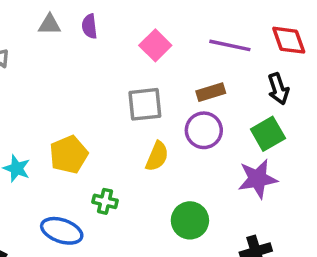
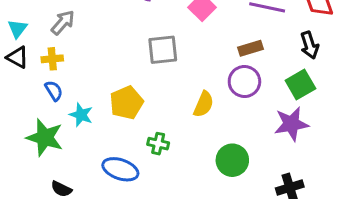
gray square: (145, 104) -> (163, 50), moved

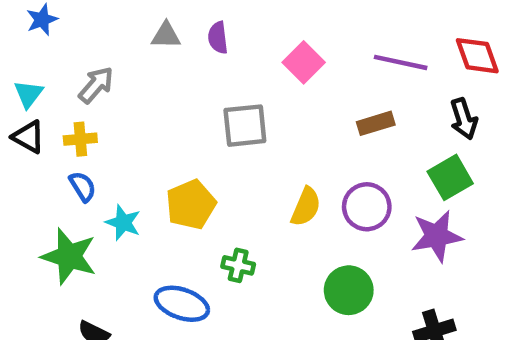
purple circle: (244, 82) -> (367, 207), moved

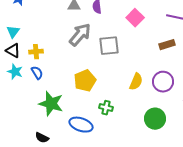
gray arrow: (96, 85) -> (80, 35), moved, size x1.4
cyan star: (123, 223) -> (15, 72), moved
green star: (69, 256) -> (51, 104), moved

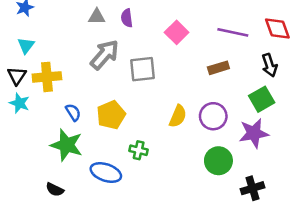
cyan triangle: (13, 32) -> (26, 45), moved
black triangle: (13, 51) -> (17, 76), turned 35
yellow cross: (36, 52) -> (47, 77), size x1.5
blue semicircle: (37, 73) -> (73, 112), moved
green circle: (155, 119) -> (218, 161), moved

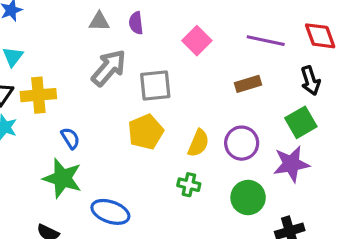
yellow pentagon: (111, 115) -> (146, 132), moved
green cross: (139, 150) -> (189, 185), moved

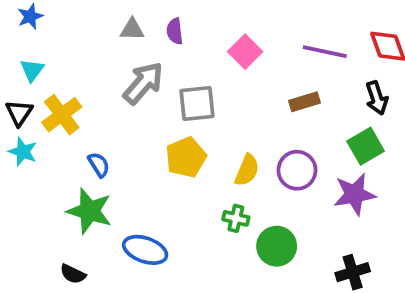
yellow cross: (38, 95) -> (62, 115), turned -32
green circle: (248, 197) -> (277, 246), moved

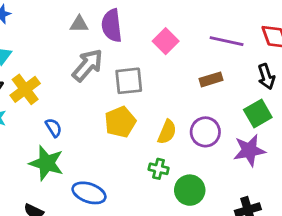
purple semicircle: (175, 31) -> (112, 26), size x1.6

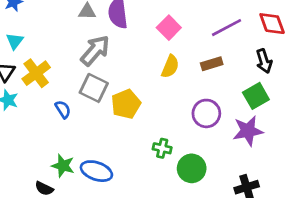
purple line: (227, 41) -> (226, 28), turned -40
gray square: (129, 81) -> (94, 88), moved, turned 32
yellow semicircle: (167, 132) -> (170, 66), moved
green star: (46, 163) -> (63, 166), moved, size x0.7

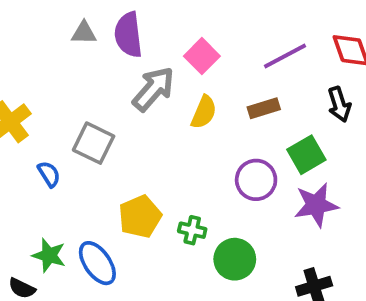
gray arrow: (95, 50) -> (153, 89), moved
green square: (256, 96) -> (306, 155), moved
yellow pentagon: (126, 104) -> (140, 217), moved
blue ellipse: (96, 171) -> (97, 263), turned 36

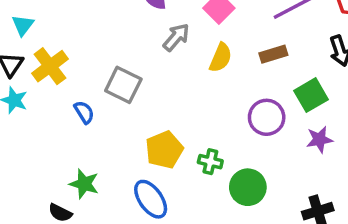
gray arrow: (153, 89) -> (176, 37), size x0.7
purple star: (316, 205) -> (319, 139), size x0.7
blue ellipse: (97, 263) -> (151, 199), moved

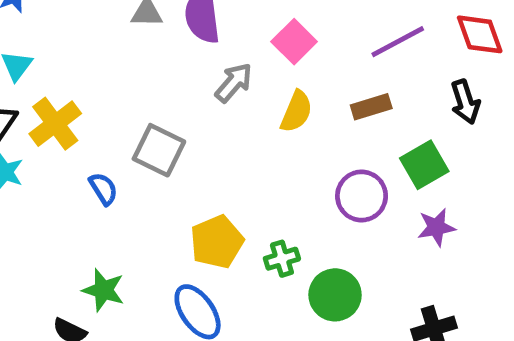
green cross: (210, 162) -> (282, 259), turned -30

